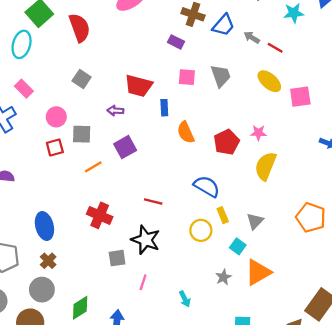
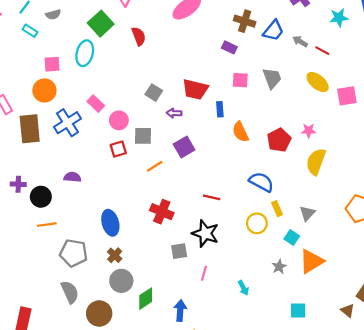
red semicircle: (80, 28) -> (139, 36), size x0.7
gray square: (82, 79) -> (154, 93), moved
pink rectangle: (24, 89) -> (96, 104), moved
gray circle: (42, 290) -> (121, 281), moved

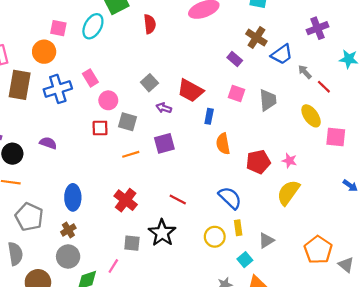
pink line: (204, 273) -> (113, 266), moved

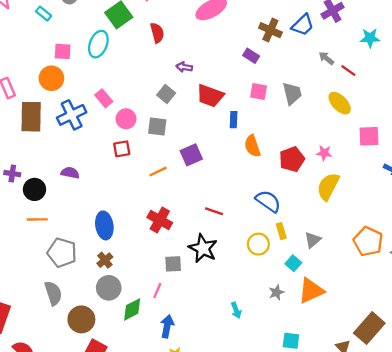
blue trapezoid: (282, 54) -> (303, 25), moved
purple arrow: (164, 108) -> (184, 67), moved
gray square: (127, 122) -> (157, 126), moved
pink square: (336, 137) -> (369, 136), moved

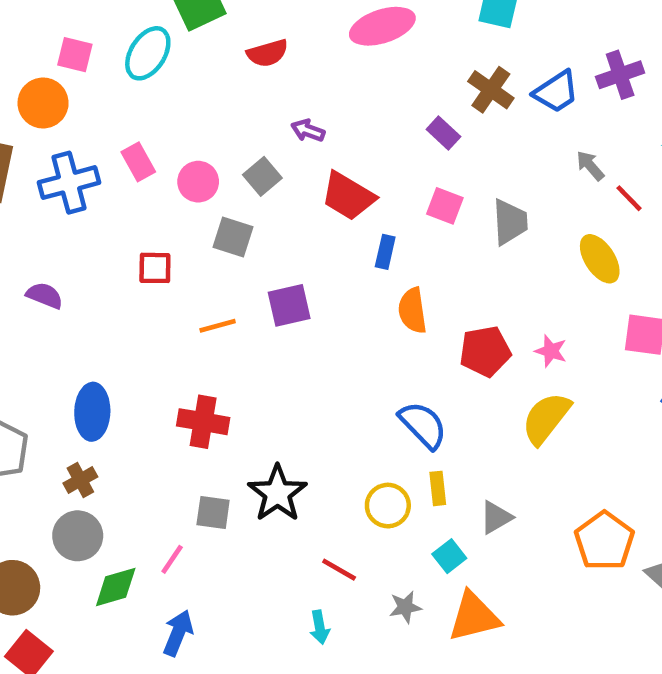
red semicircle: (157, 33) -> (267, 53), turned 78
pink circle: (126, 119) -> (198, 182), moved
red line: (214, 211) -> (339, 570), moved
red cross: (160, 220) -> (203, 422), turned -30

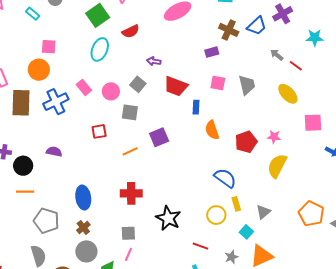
cyan ellipse: (148, 53) -> (100, 49), moved
purple rectangle: (443, 133) -> (212, 52), turned -48
gray square: (213, 513) -> (128, 233), moved

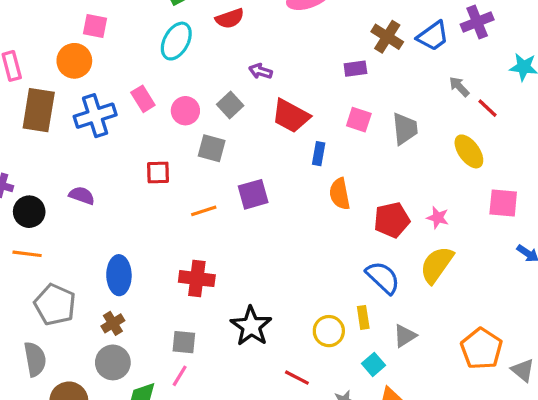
blue semicircle: (225, 178) -> (383, 278), moved

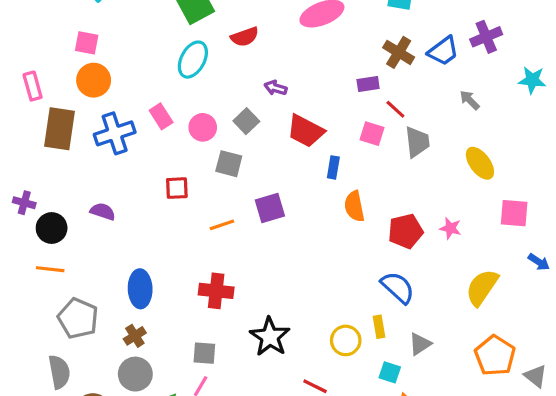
pink square: (95, 26) -> (87, 43), moved
red line: (487, 108) -> (395, 109), moved
yellow semicircle: (437, 265) -> (482, 287), moved
cyan square: (374, 364) -> (390, 372), turned -30

